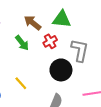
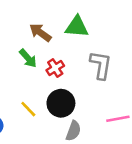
red cross: (50, 41) -> (55, 68), moved
black circle: (61, 70) -> (61, 103), moved

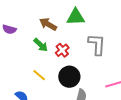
yellow line: (28, 109) -> (39, 75), moved

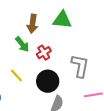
brown arrow: (48, 24) -> (33, 24), turned -120
gray L-shape: (97, 44) -> (80, 66), moved

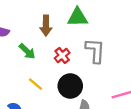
green arrow: (22, 44) -> (27, 51), moved
gray L-shape: (80, 66) -> (95, 51), moved

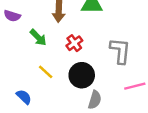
gray L-shape: (95, 51) -> (120, 51), moved

